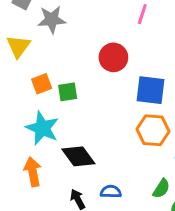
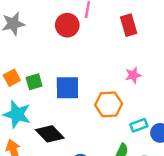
red circle: (113, 57) -> (67, 25), moved
blue square: (151, 90) -> (67, 88), moved

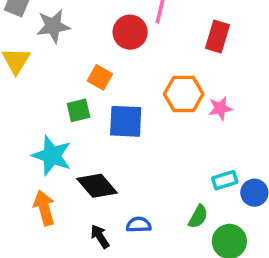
red rectangle: (129, 25) -> (218, 37), turned 30
orange square: (12, 78) -> (100, 77), moved, turned -35
orange hexagon: (109, 104) -> (184, 94), moved

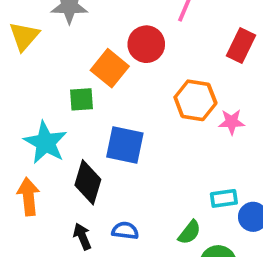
red circle: (130, 32) -> (146, 44), moved
orange square: (100, 77) -> (110, 68), size x1.4
blue square: (126, 121) -> (125, 145), moved
black diamond: (97, 186) -> (88, 182), turned 48

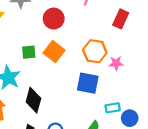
red circle: (146, 44) -> (54, 19), moved
orange square: (110, 68) -> (54, 52), moved
blue square: (125, 145) -> (88, 83), moved

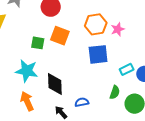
green square: (29, 52) -> (38, 43), turned 32

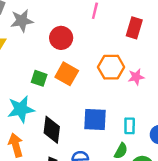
blue square: (98, 54) -> (95, 120), moved
cyan rectangle: (127, 69) -> (130, 126), moved, turned -72
cyan star: (27, 71) -> (21, 109), turned -30

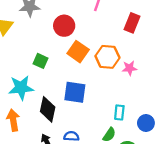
orange square: (67, 74) -> (78, 52), moved
blue square: (95, 120) -> (75, 92), moved

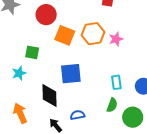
cyan star: (21, 88) -> (19, 73), moved, size x0.6

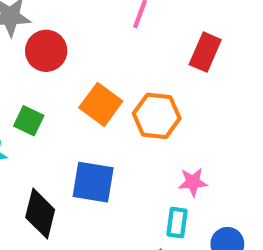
red circle: (46, 15) -> (46, 51), moved
pink star: (116, 39) -> (193, 182), moved

